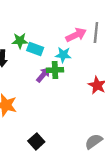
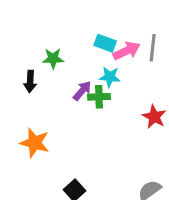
cyan rectangle: (35, 49) -> (105, 43), moved
purple arrow: (43, 75) -> (82, 91), moved

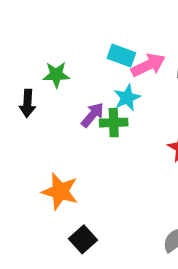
cyan star: (110, 77) -> (127, 98), turned -30
orange star: (35, 143) -> (60, 191), moved

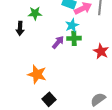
purple arrow: (93, 115) -> (58, 42), moved
green cross: (114, 123) -> (74, 38), moved

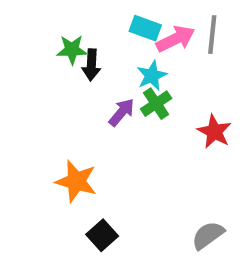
black arrow: (20, 28) -> (91, 65), moved
green cross: (74, 38) -> (156, 104), turned -32

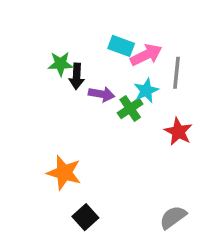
gray line: (212, 35) -> (176, 73), moved
cyan star: (152, 76) -> (146, 91), moved
purple arrow: (122, 112) -> (102, 94), moved, turned 60

